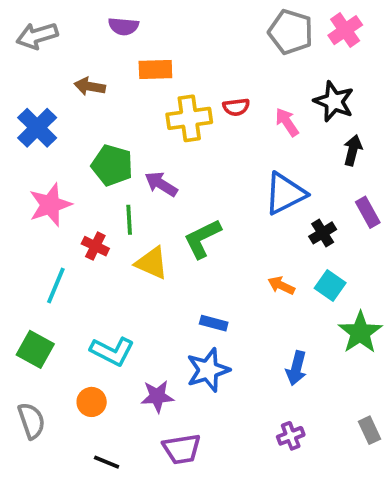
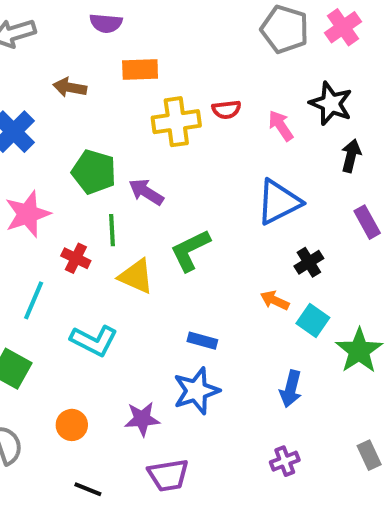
black cross: (323, 233) -> (309, 262), moved
cyan square: (330, 286) -> (313, 321), moved
cyan L-shape: (112, 351) -> (94, 341), moved

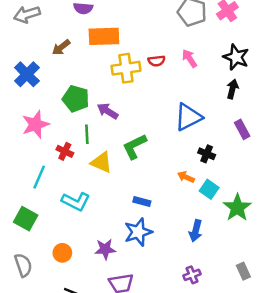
orange rectangle: (140, 69) -> (104, 36), size x1.4
brown arrow: (70, 87) -> (61, 47), turned -48
black star: (331, 104) -> (236, 57), moved
pink arrow: (281, 126) -> (190, 58), moved
black cross: (309, 262) -> (207, 154), turned -35

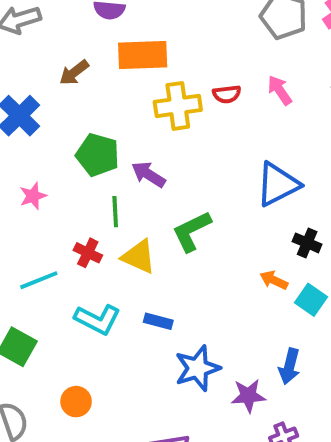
pink star: (35, 124) -> (33, 196), size x0.6
red cross: (65, 151) -> (88, 253), moved
cyan line: (39, 177) -> (39, 280), turned 45
blue rectangle: (142, 201) -> (158, 321), moved
purple star: (105, 249) -> (248, 396), moved

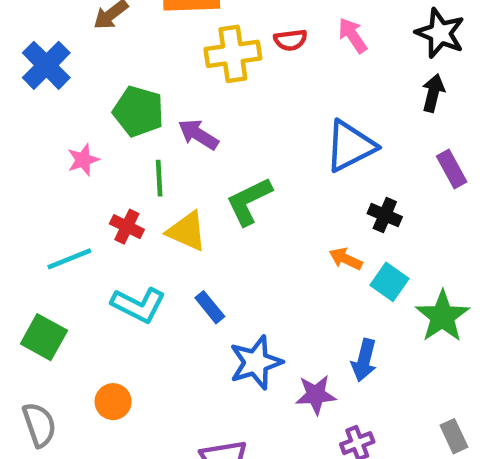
pink star: (33, 196) -> (83, 160), moved
blue rectangle: (158, 321) -> (210, 307), turned 36

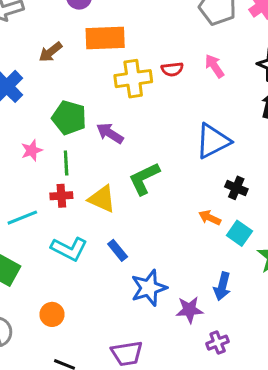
green line: (159, 178) -> (66, 163), moved
red cross: (127, 227) -> (61, 196), turned -30

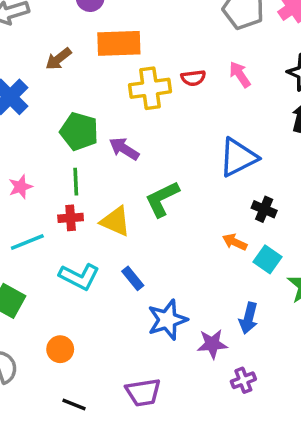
pink star: (32, 150) -> (20, 187), moved

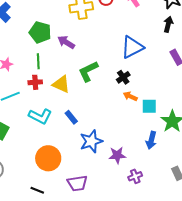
black cross: (264, 209) -> (123, 77), moved, turned 32
cyan square: (268, 259) -> (149, 106), turned -35
blue arrow: (249, 318) -> (151, 140), moved
orange circle: (60, 349) -> (48, 158), moved, size x1.6

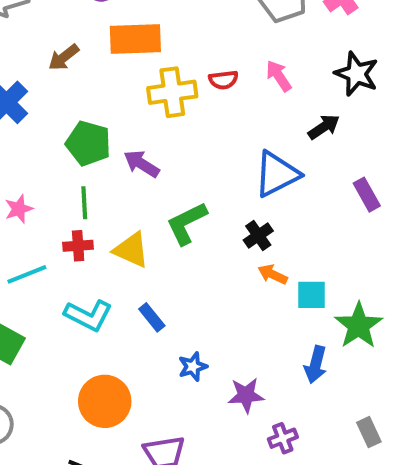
black arrow: (168, 24) -> (324, 127), moved, turned 42
blue star: (91, 141) -> (193, 367), size x0.6

